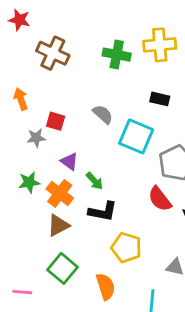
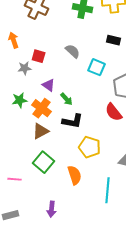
cyan square: (136, 136) -> (97, 67), size x0.7

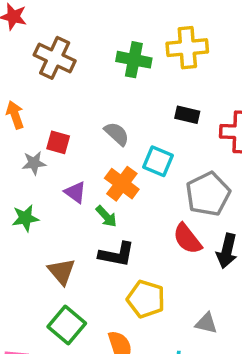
orange cross: (42, 108) -> (122, 184), moved
brown triangle: (41, 131) -> (62, 272), turned -42

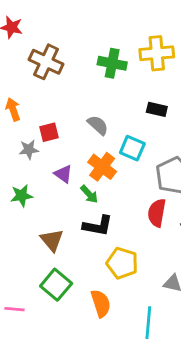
red square: (58, 142) -> (49, 132), turned -30
red semicircle: (187, 239) -> (157, 213), turned 48

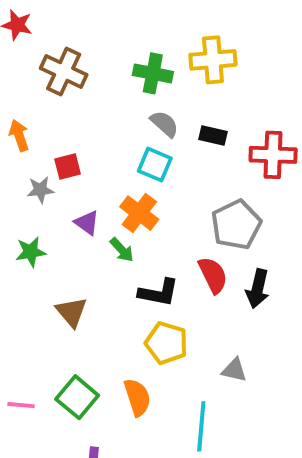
gray semicircle: (98, 125) -> (164, 124), moved
cyan square: (132, 148) -> (155, 165), moved
red semicircle: (157, 213) -> (213, 275), turned 144
black L-shape: (98, 226) -> (159, 293), moved
green square: (56, 285) -> (77, 397), moved

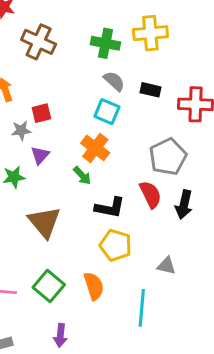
purple triangle: (87, 223) -> (40, 155), moved, turned 36
brown triangle: (71, 312) -> (44, 222), size x1.4

